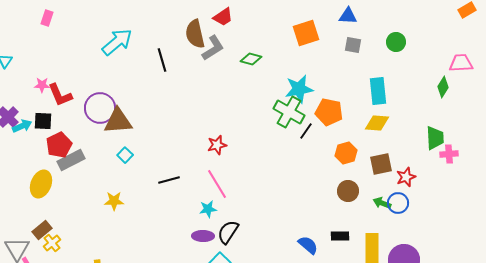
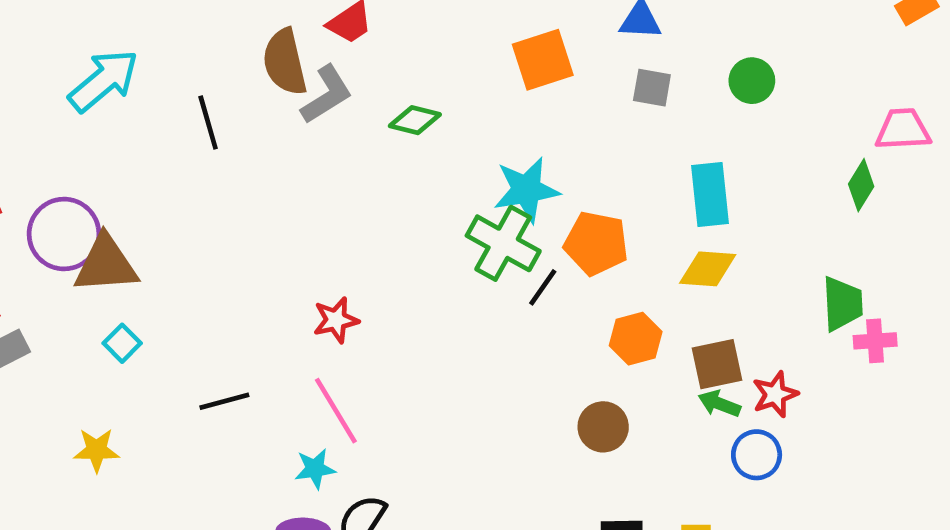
brown circle: (348, 191) -> (603, 427), moved
green arrow: (382, 203) -> (719, 404), moved

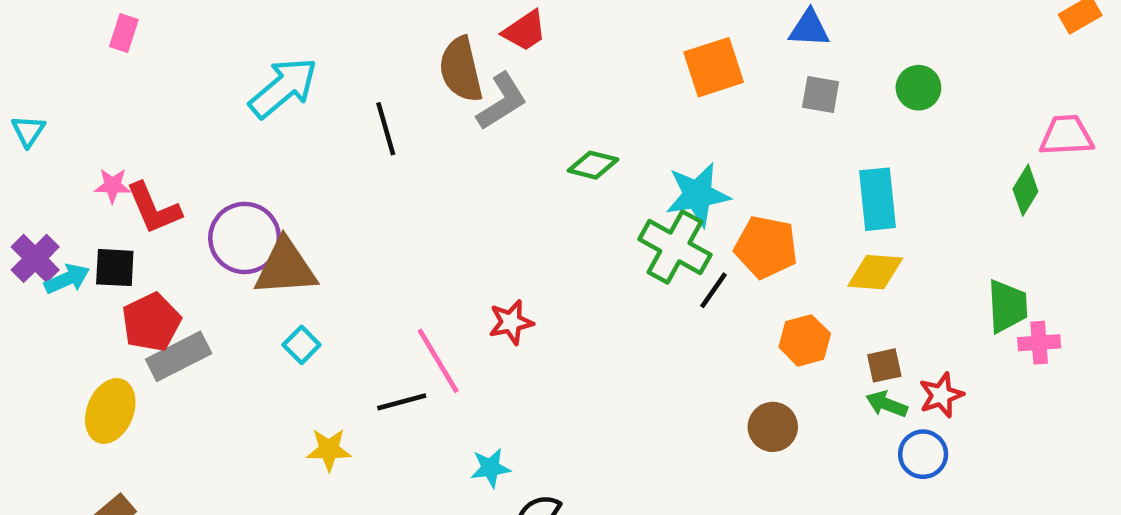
green diamond: (415, 120) -> (593, 165), moved
brown square: (717, 364) -> (884, 365), size x0.7
pink line: (336, 411) -> (438, 361), moved
yellow star: (97, 450) -> (329, 450), moved

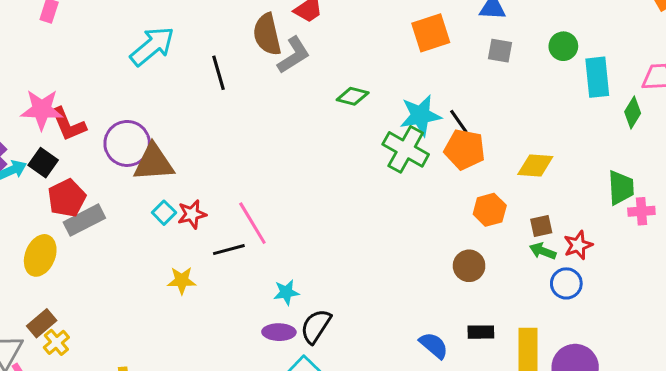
pink star: (113, 186) -> (42, 110), size x1.8
cyan rectangle: (877, 199) -> (597, 77), moved
black square: (115, 268) -> (43, 163), turned 32
black line: (714, 290) -> (459, 121), moved, turned -70
red star: (511, 322) -> (192, 214), moved

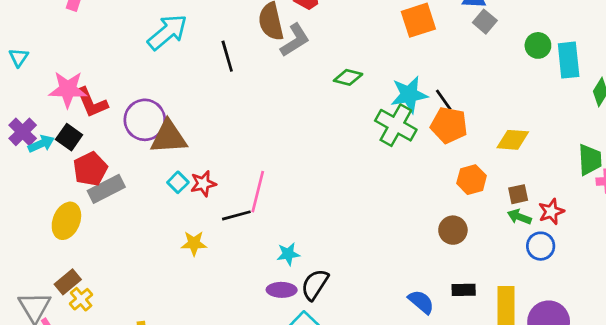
green circle: (563, 46) -> (538, 45), moved
gray square: (500, 51) -> (485, 22), moved, turned 30
pink line: (252, 223) -> (258, 192), turned 45

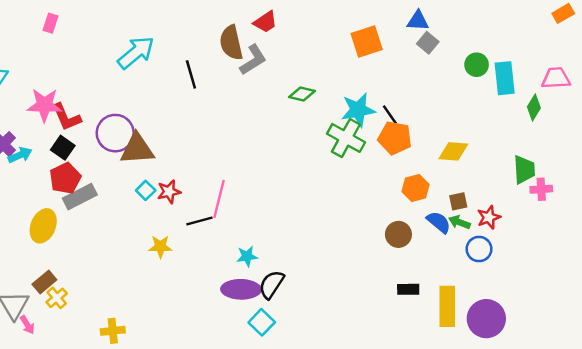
black square: (69, 137) -> (63, 148), moved
purple ellipse: (282, 290) -> (241, 289), size x1.4
blue semicircle: (421, 302) -> (439, 222), moved

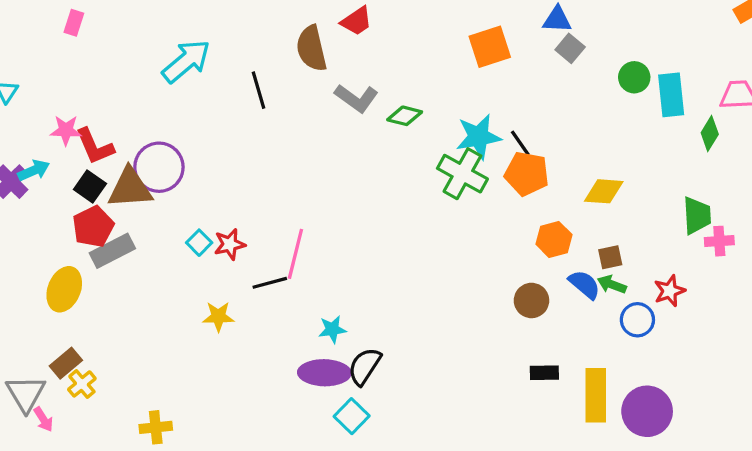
gray L-shape: (253, 60) -> (356, 98), moved, turned 68
pink star: (44, 105) -> (66, 130), size x0.7
brown triangle: (137, 149) -> (130, 188), moved
cyan arrow: (20, 155) -> (34, 170), moved
red star: (489, 217) -> (670, 291), moved

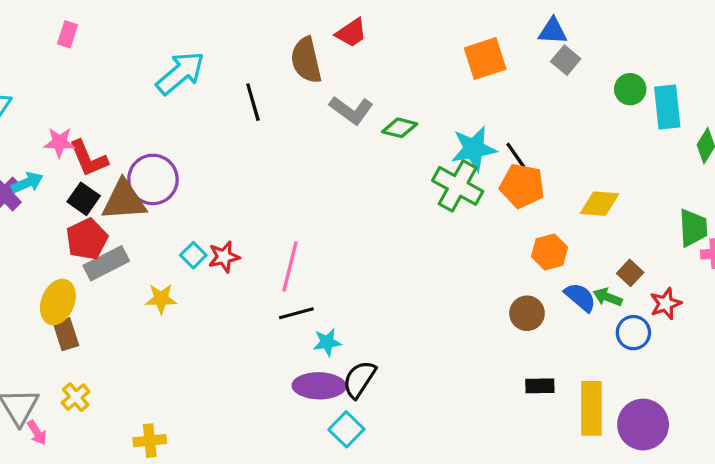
brown square: (610, 257) -> (630, 273), moved, turned -35
black line: (270, 283) -> (296, 313), moved
yellow star: (218, 317) -> (161, 299), moved
brown rectangle: (66, 363) -> (66, 334), moved, turned -68

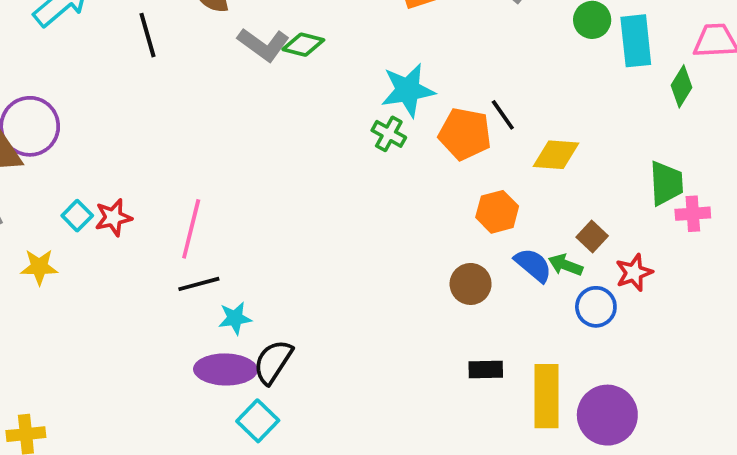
green diamond: (400, 128) -> (303, 45), moved
black line: (516, 155) -> (503, 115), moved
green cross: (458, 186) -> (389, 134), size x0.6

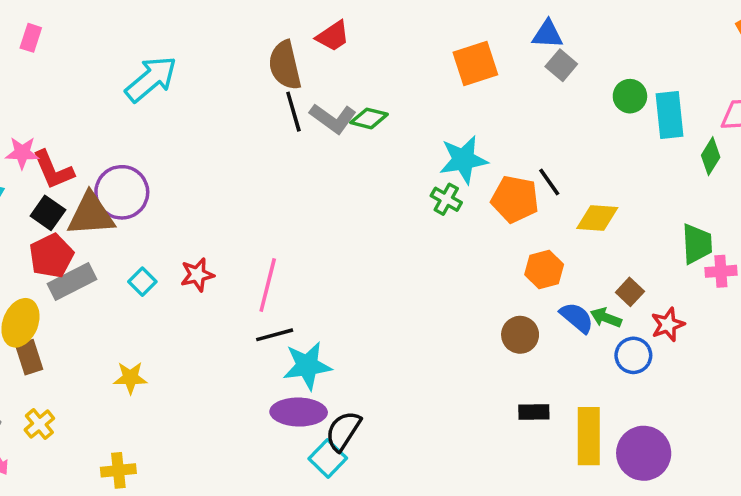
black line: (148, 35) -> (293, 112), moved
cyan square: (77, 216) -> (142, 282), moved
yellow star: (39, 267) -> (130, 378), moved
cyan star: (235, 318) -> (307, 366), size x1.6
black semicircle: (273, 362) -> (343, 431), moved

